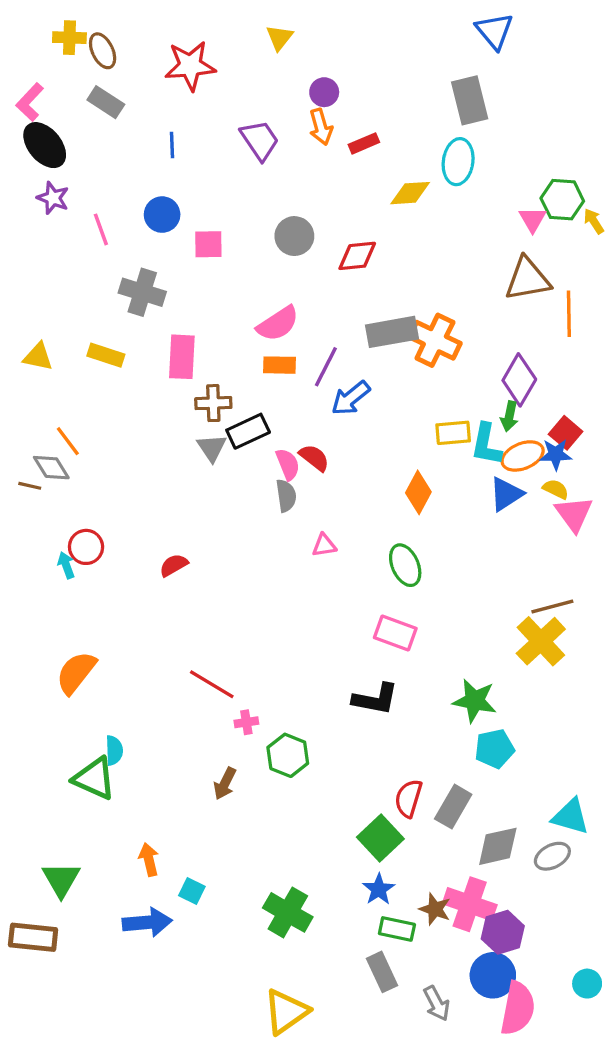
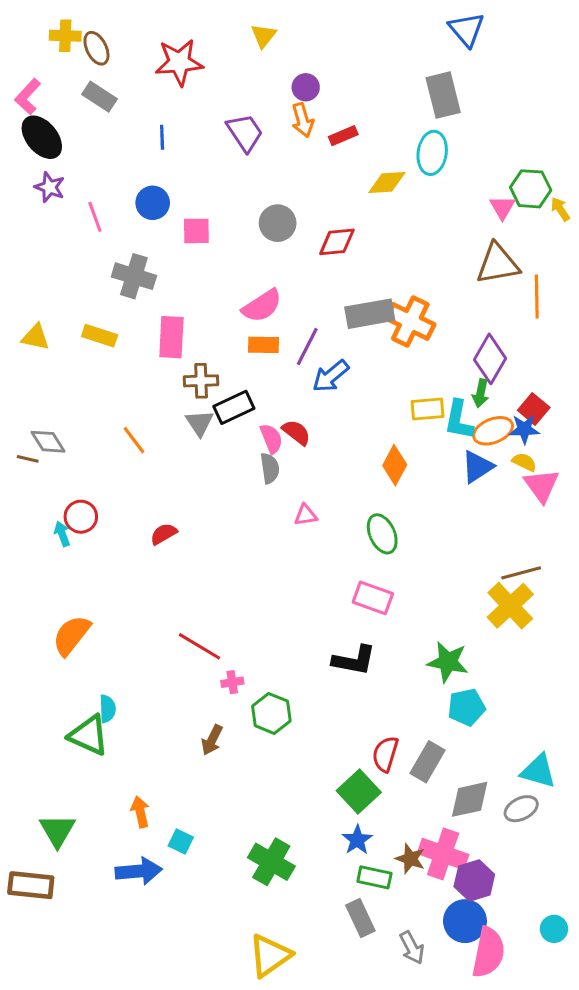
orange line: (68, 441) -> (134, 440), moved

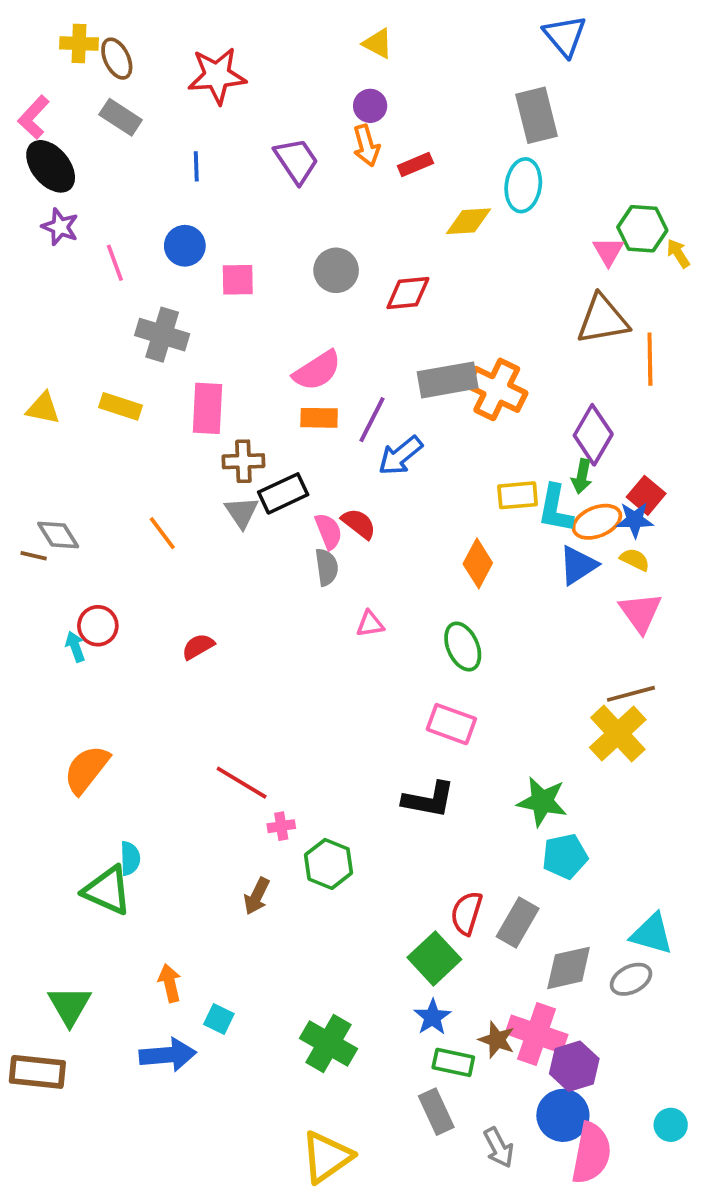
yellow triangle: (264, 36) -> (378, 43), moved, turned -40
pink triangle: (541, 485) -> (640, 613), moved

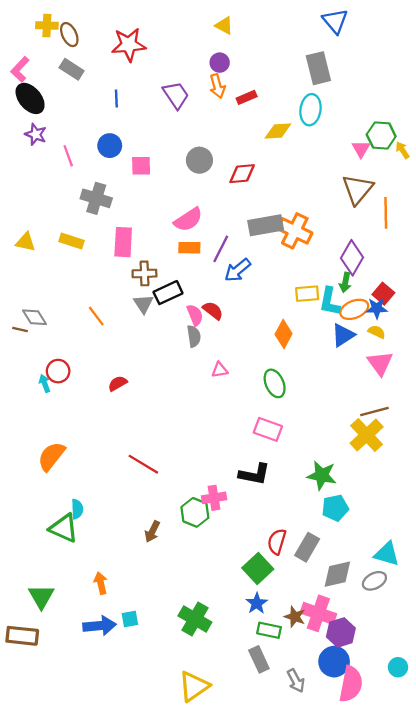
brown triangle: (603, 319) -> (358, 189), turned -40
pink cross: (281, 826) -> (214, 498), moved, size x1.5
cyan square: (219, 1019) -> (130, 619), moved, turned -36

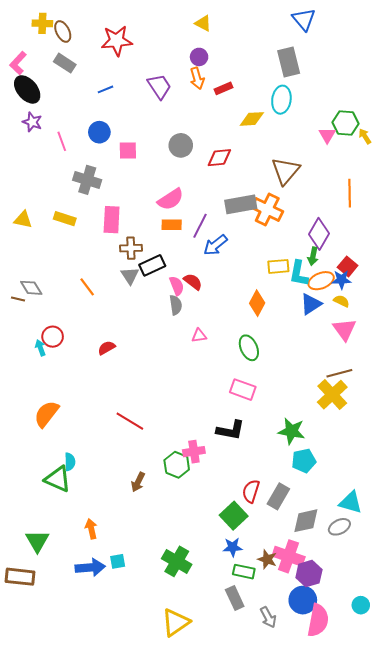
blue line: (116, 98) -> (105, 89), turned 70
brown triangle: (358, 189) -> (286, 171), moved
blue star: (257, 603) -> (233, 547), turned 30

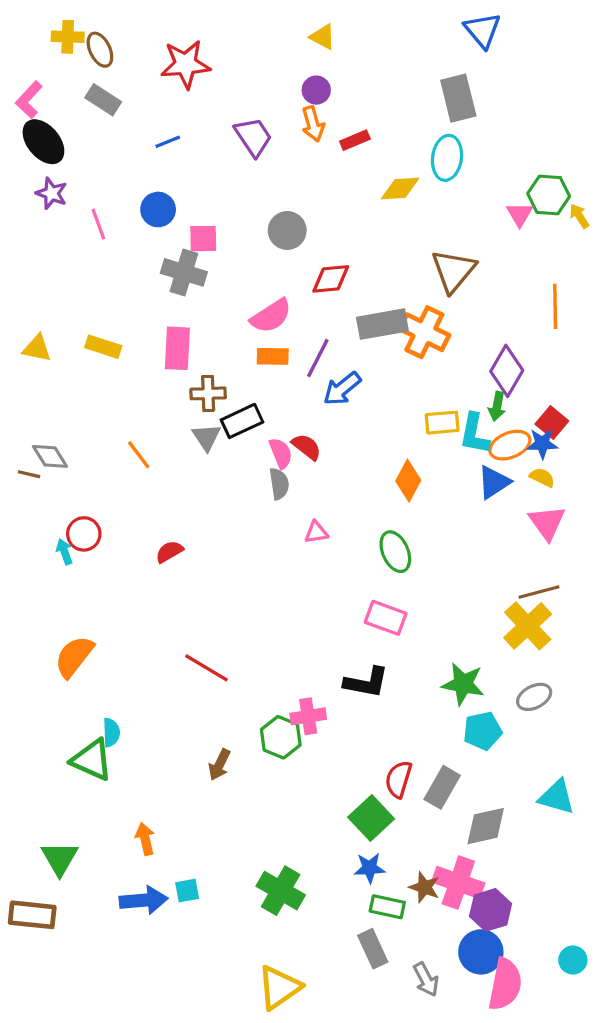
red diamond: (219, 158) -> (331, 279), moved
gray cross: (87, 180) -> (184, 272), moved
gray ellipse: (339, 527) -> (534, 697), moved

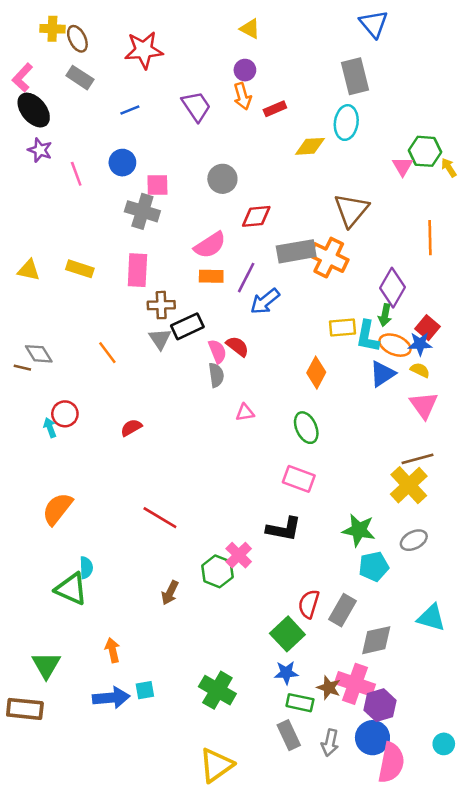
orange ellipse: (510, 445) -> (395, 345), turned 44
pink cross: (308, 716) -> (239, 555), turned -36
gray arrow: (426, 979) -> (330, 743), moved, turned 40

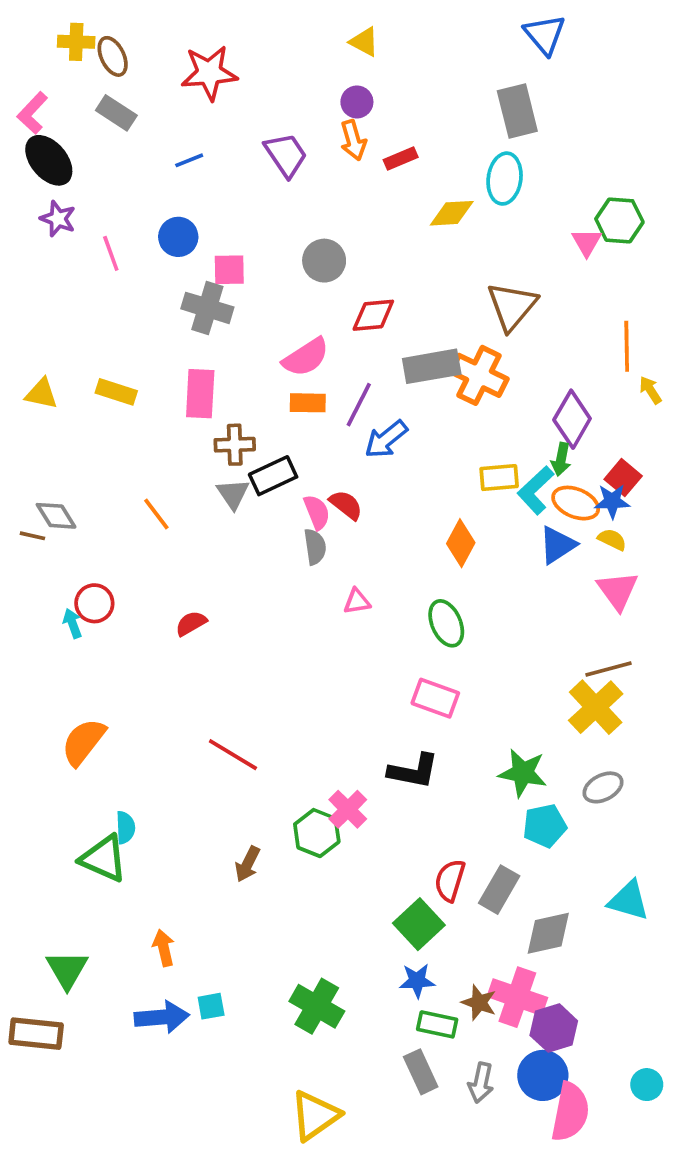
yellow arrow: (449, 168) -> (650, 390), moved
cyan L-shape: (367, 336) -> (536, 490), turned 36

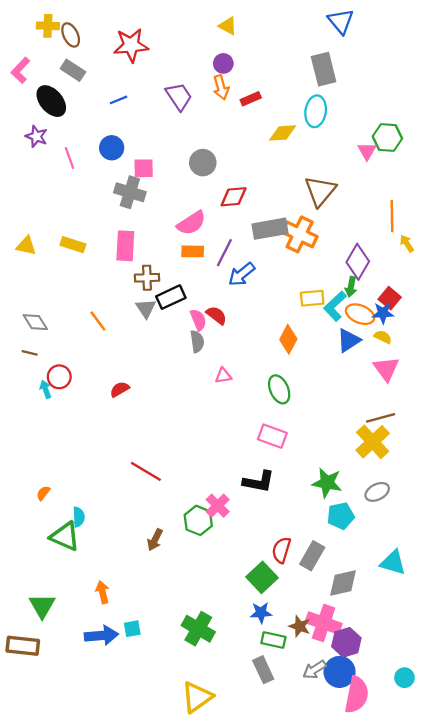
black ellipse: (49, 160) -> (51, 101), moved
brown line: (32, 536) -> (30, 353), moved
orange semicircle: (83, 742) -> (43, 493), moved, size x0.5
gray arrow: (481, 1083) -> (314, 670), moved, turned 45

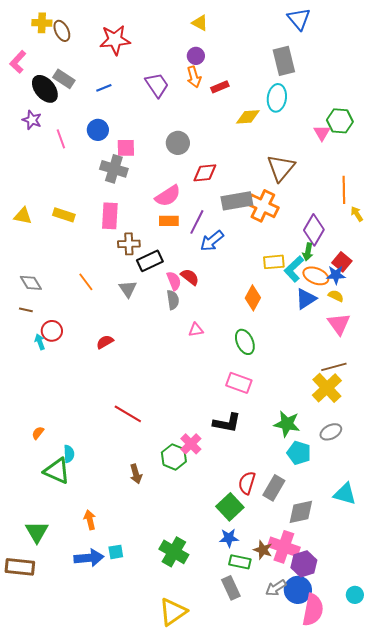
gray rectangle: (73, 70) -> (64, 79), moved
gray triangle: (146, 308) -> (128, 289), moved
cyan pentagon: (341, 516) -> (299, 453), turned 30
brown arrow: (155, 540) -> (136, 474), turned -42

